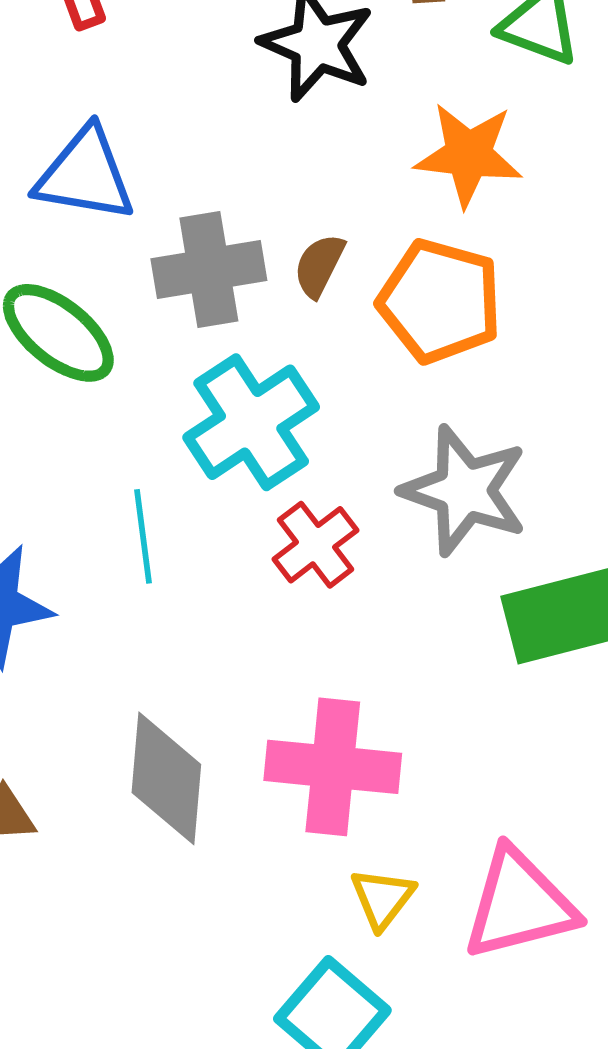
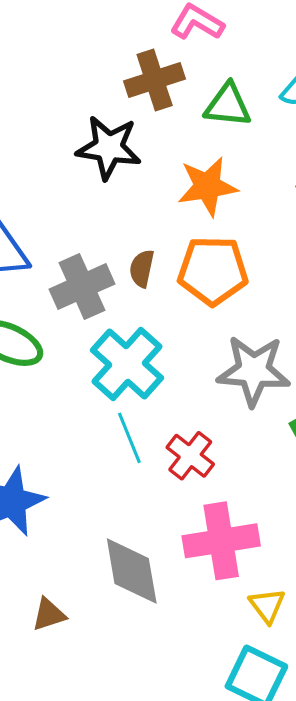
cyan line: (143, 536) -> (129, 438), moved
red cross: (316, 545) -> (190, 456), moved

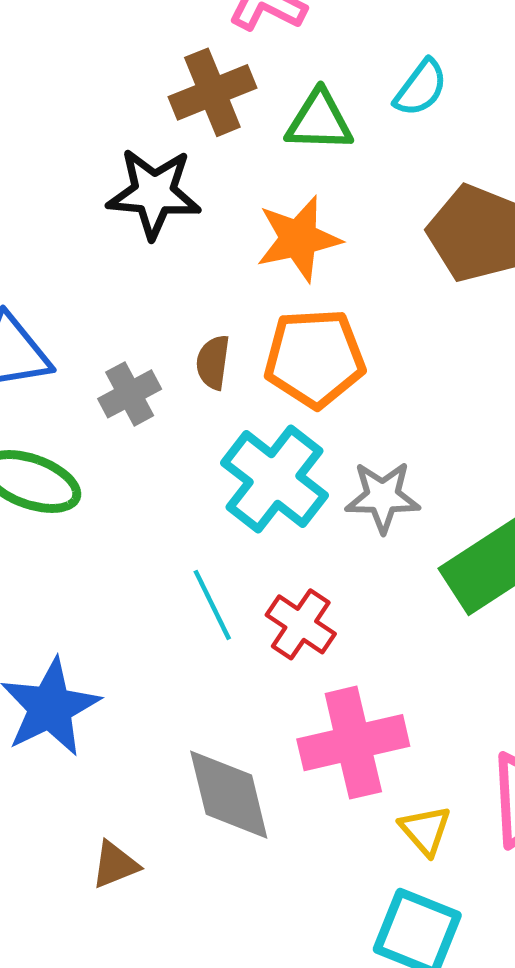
gray cross: (82, 287) -> (130, 394), size x0.7
cyan cross: (127, 364) -> (274, 479), moved
gray star: (254, 371) -> (383, 497), size x0.7

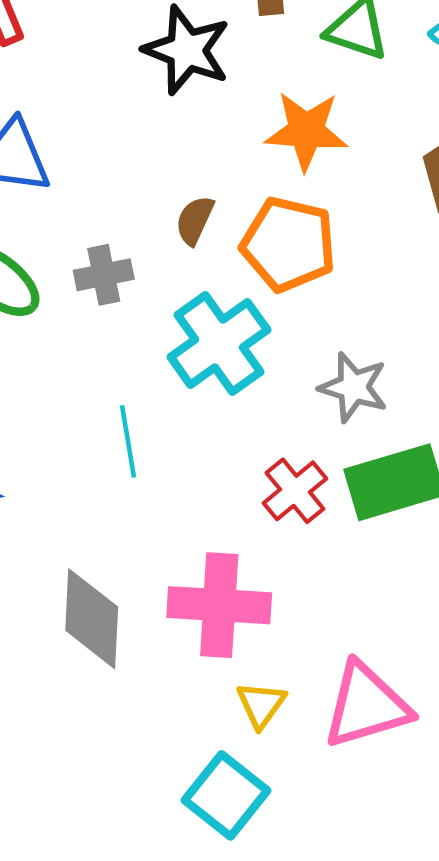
gray cross: (130, 394) -> (104, 275), moved
gray star: (383, 497) -> (353, 387), moved
red cross: (301, 624) -> (295, 491), moved

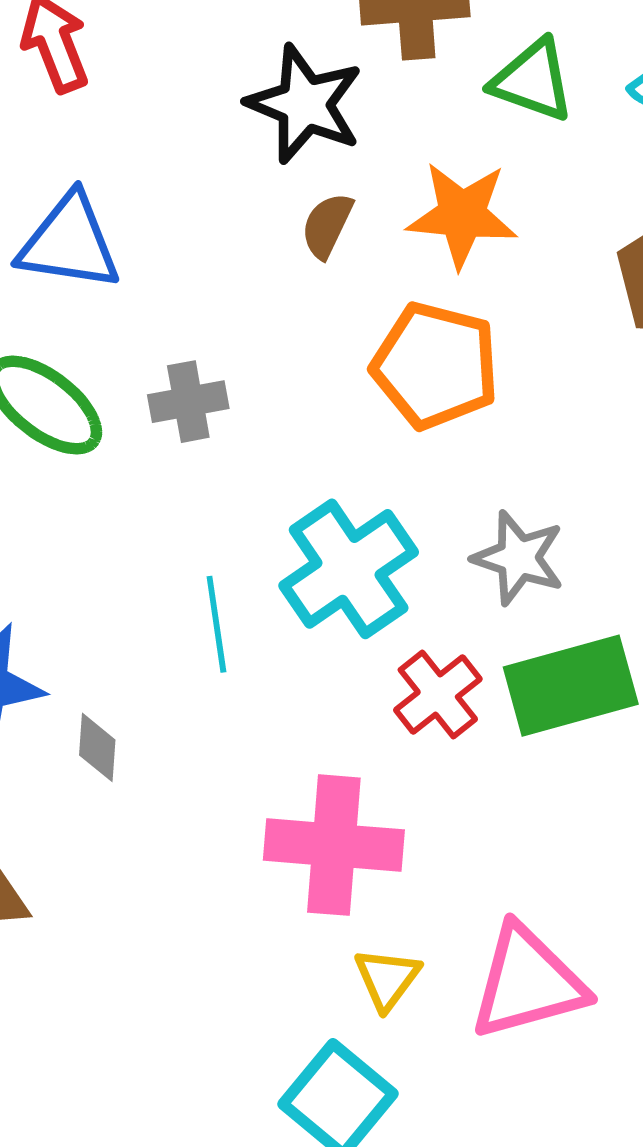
brown semicircle: (195, 220) -> (327, 225), moved
cyan cross: (219, 343) -> (349, 569), moved
gray diamond: (92, 619) -> (97, 747), moved, size x0.5

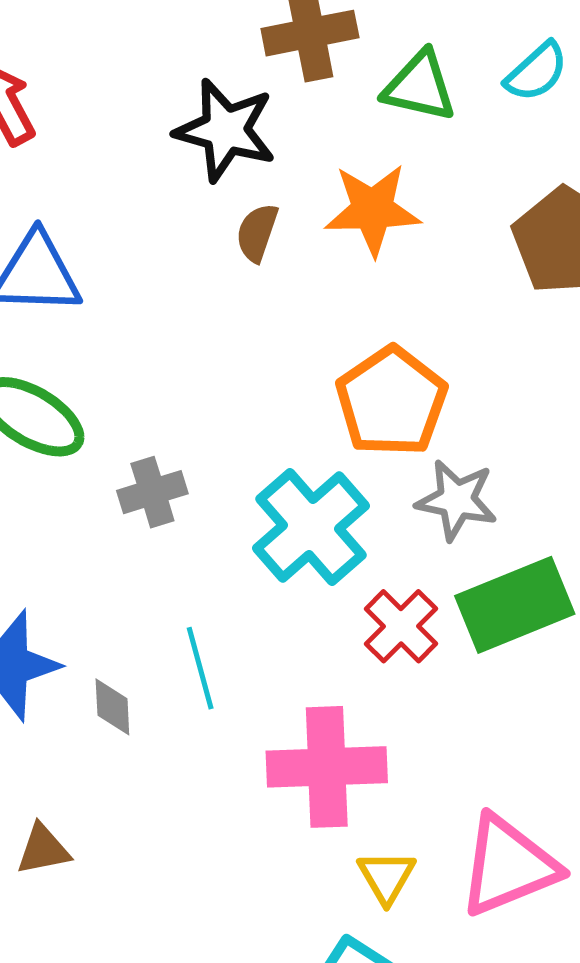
orange pentagon: (435, 365) -> (391, 401), moved, turned 30
gray cross: (188, 402) -> (152, 492), moved
cyan line: (216, 624) -> (200, 668), moved

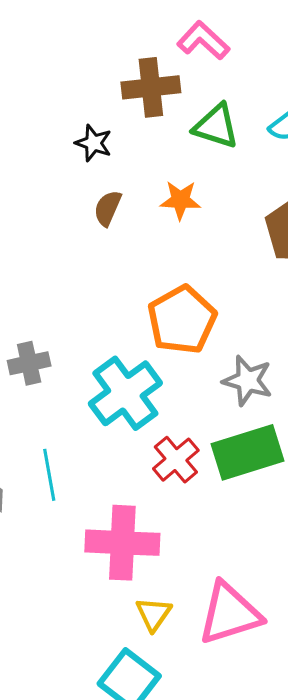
black star: (225, 130) -> (93, 143), size x0.6
orange star: (373, 210) -> (180, 200), size x0.7
gray star: (457, 500) -> (248, 381), moved

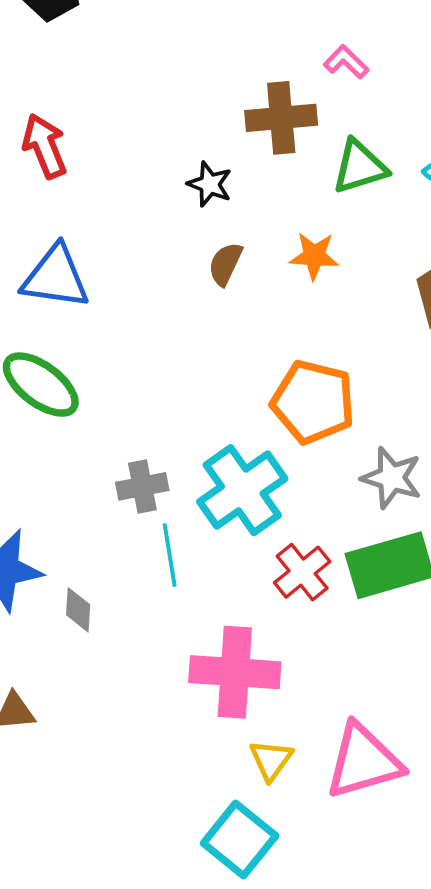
pink L-shape: (203, 40) -> (346, 62), size x0.7
green triangle: (216, 126) -> (360, 167), turned -36
orange pentagon: (182, 320) -> (313, 402), turned -30
gray cross: (29, 363) -> (142, 486), moved
cyan line: (49, 475) -> (170, 555), moved

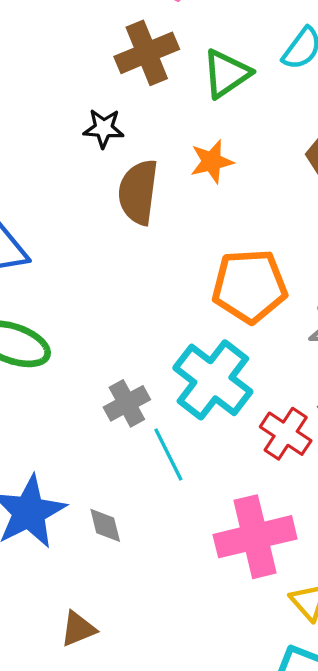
brown semicircle: (225, 264) -> (138, 192), size x1.6

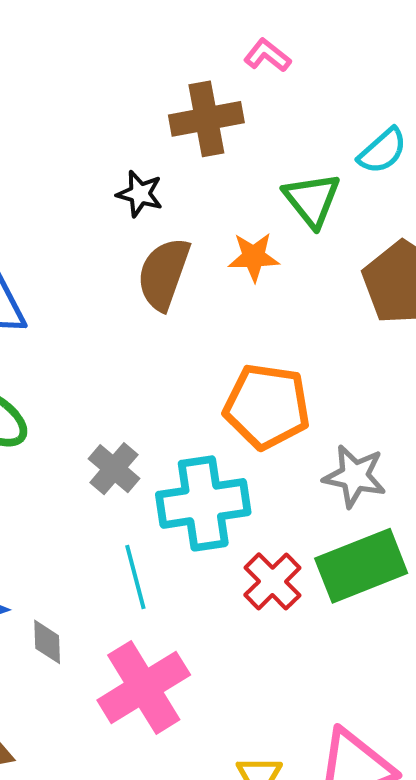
green triangle: (227, 74) -> (312, 200), moved, turned -46
cyan cross: (213, 380) -> (203, 503), turned 32
gray cross: (127, 403) -> (114, 469), moved, turned -33
pink cross: (255, 537) -> (144, 687), moved, turned -30

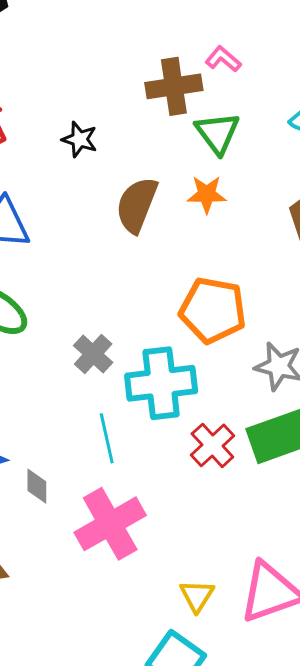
pink L-shape: (267, 55) -> (223, 59), moved
black star: (140, 194) -> (80, 139), moved
green triangle: (312, 200) -> (217, 133), moved

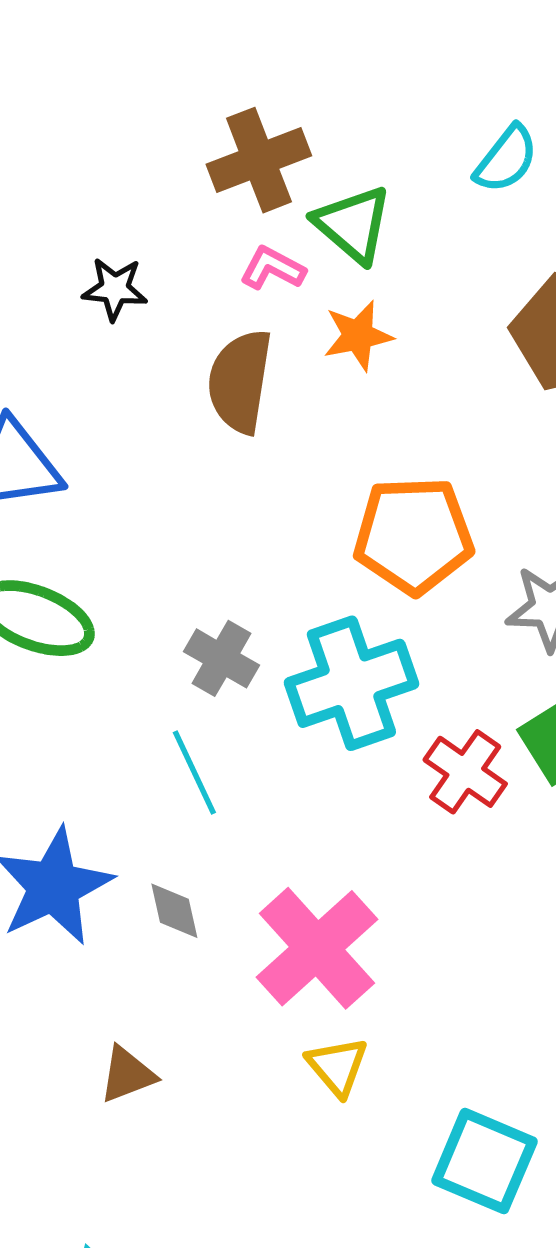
pink L-shape: (223, 59) -> (273, 268), moved
cyan line: (107, 438) -> (194, 772), moved
yellow triangle: (197, 596) -> (337, 1066), moved

